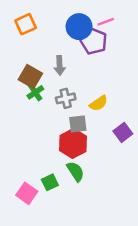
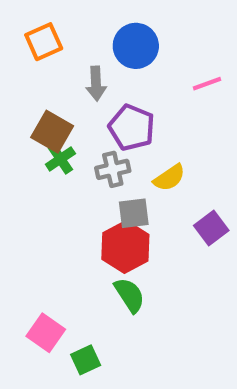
pink line: (106, 22) -> (207, 84), moved
purple pentagon: (94, 41) -> (132, 128), moved
gray arrow: (60, 66) -> (96, 84), moved
green square: (50, 182) -> (86, 360), moved

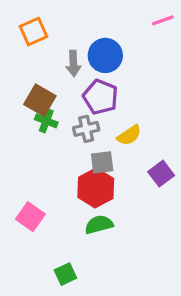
blue circle: (136, 46) -> (105, 55), moved
pink line: (207, 84) -> (163, 20), moved
green cross: (60, 159) -> (46, 121), turned -35
green semicircle: (130, 295) -> (99, 225), turned -72
pink square: (46, 333) -> (30, 217), moved

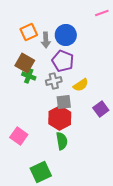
orange square: (34, 32) -> (29, 32), moved
green semicircle: (99, 225) -> (62, 141), turned 96
green square: (65, 274) -> (41, 172), size x1.5

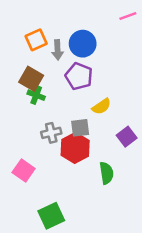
gray cross: (54, 81) -> (51, 133), moved
green semicircle: (62, 141) -> (107, 173), moved

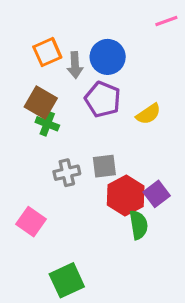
yellow semicircle: (101, 106) -> (148, 114), moved
purple square: (127, 137) -> (157, 194), moved
red hexagon: (75, 148) -> (126, 196), moved

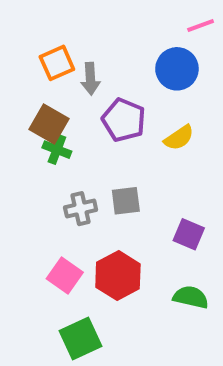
blue circle: (108, 57) -> (177, 69), moved
purple square: (157, 194) -> (189, 234), turned -30
red hexagon: (126, 196) -> (118, 276), moved
pink square: (31, 222) -> (65, 276), moved
green semicircle: (139, 225) -> (191, 297), moved, turned -68

